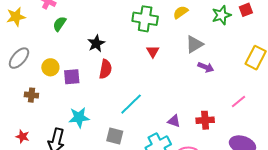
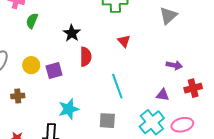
red triangle: (153, 51) -> (124, 41), moved
purple arrow: (206, 67) -> (174, 65), moved
cyan line: (131, 104) -> (117, 86), turned -55

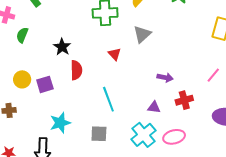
gray triangle: (168, 16) -> (142, 34), moved

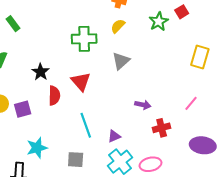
red triangle: (115, 54) -> (81, 81), moved, size x1.5
purple triangle: (154, 107) -> (114, 136), moved, turned -32

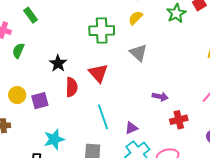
gray triangle: (121, 61) -> (138, 53), turned -36

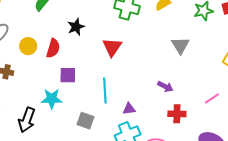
gray triangle: (138, 53) -> (180, 45), moved
red semicircle: (72, 87) -> (53, 48), moved
purple square: (40, 101) -> (68, 75), moved

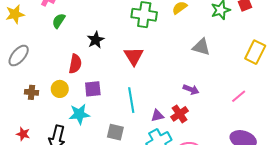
gray triangle: (180, 45) -> (201, 47), turned -36
yellow circle: (28, 46) -> (60, 89), moved
red cross: (177, 114) -> (180, 114), moved, turned -30

